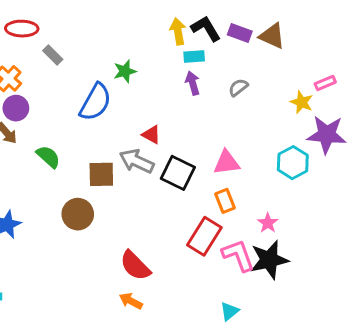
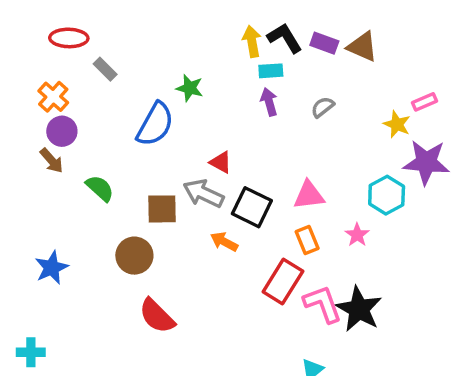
green star: (125, 71) -> (190, 88), turned 30
pink star: (268, 223) -> (357, 235), moved
black star: (269, 260) -> (359, 309), turned -30
red semicircle: (135, 266) -> (157, 316), moved
orange arrow: (131, 301) -> (224, 242), moved

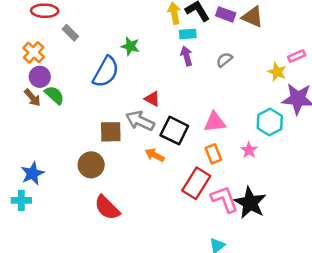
green semicircle: (100, 188) -> (54, 95), moved
cyan cross: (31, 352) -> (21, 200), moved

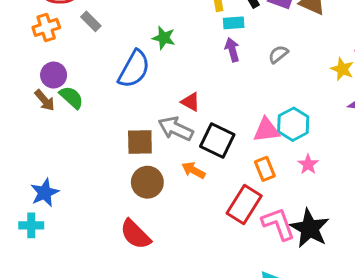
orange cross: (34, 52) -> (46, 27), moved, turned 30
cyan hexagon: (270, 122) -> (293, 124), moved
brown circle: (91, 165) -> (147, 182), moved

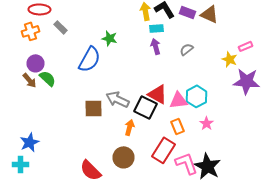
red triangle: (191, 102) -> (158, 94), moved, size x1.5
orange arrow: (193, 170) -> (130, 127), turned 77
brown circle: (147, 182) -> (124, 157), moved

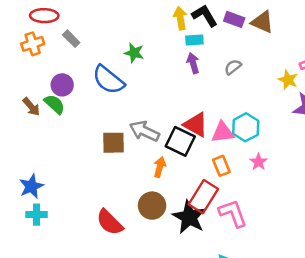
blue semicircle: (90, 59) -> (108, 80), turned 100
purple circle: (36, 63) -> (62, 85), moved
cyan cross: (20, 164) -> (37, 215), moved
black star: (208, 166) -> (189, 217), moved

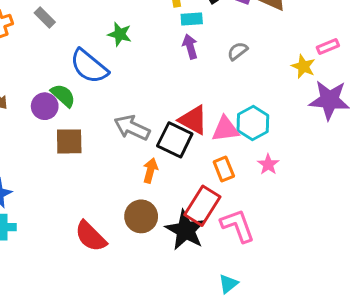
purple circle: (62, 85) -> (45, 106), moved
green semicircle: (54, 104) -> (63, 95), moved
brown square: (114, 143) -> (69, 141), moved

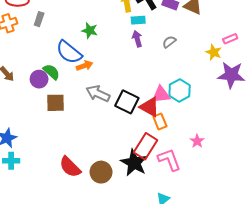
gray rectangle: (45, 17) -> (39, 19), turned 64
red triangle: (193, 120) -> (150, 107), moved
pink star: (268, 164) -> (197, 141), moved
orange arrow: (150, 170) -> (84, 66), moved, turned 56
brown circle: (141, 216) -> (101, 172), moved

